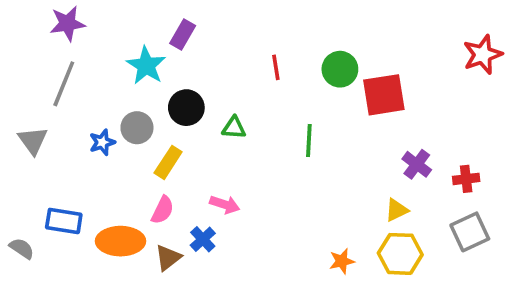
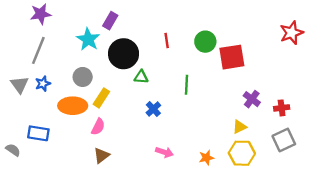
black circle: (186, 108) -> (124, 54), moved, size x1.4
blue star: (102, 142) -> (43, 84), moved
pink arrow: (225, 205) -> (164, 152), moved
blue cross: (203, 239) -> (153, 109), moved
orange ellipse: (121, 241) -> (73, 106), moved

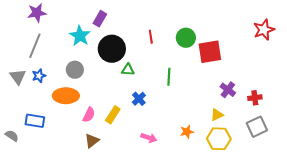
yellow rectangle: (101, 98) -> (113, 115), moved
orange star: (206, 158) -> (187, 132), moved

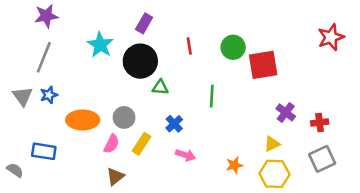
purple rectangle: (100, 19) -> (144, 23), moved
gray circle: (75, 70) -> (124, 117), moved
pink arrow: (149, 138) -> (185, 155), moved

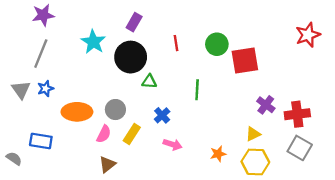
red cross: (320, 122) -> (297, 114), size x1.5
gray square: (322, 159) -> (300, 148), turned -35

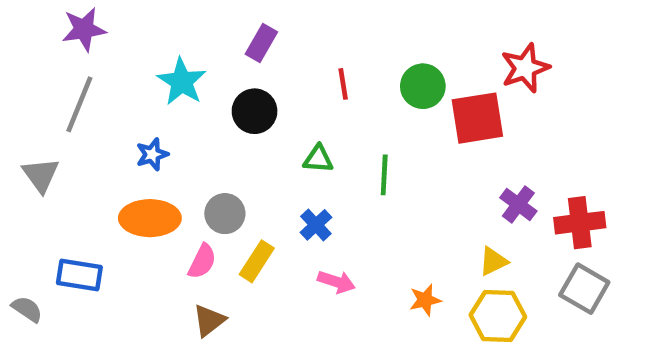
red star: (308, 35) -> (525, 68), moved
black circle: (131, 57) -> (255, 111), size x0.7
green triangle: (149, 82) -> (318, 159), moved
blue star: (45, 89) -> (152, 154), moved

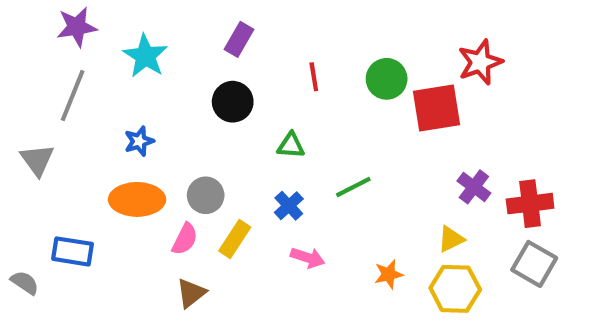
cyan star: (182, 82) -> (145, 56), moved
green line: (384, 175) -> (353, 187), moved, turned 60

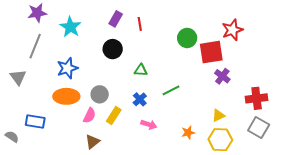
red line: (314, 77) -> (140, 24), moved
blue star: (139, 141) -> (67, 68), size x1.5
purple cross: (474, 187) -> (222, 76), moved

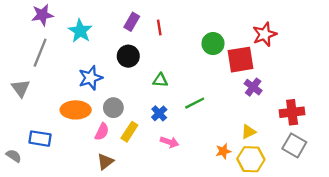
blue star: (67, 68) -> (90, 78), moved
orange star: (188, 133) -> (223, 151), moved

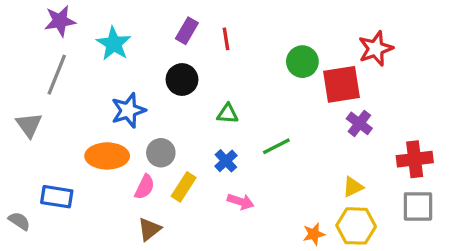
gray square: (294, 145) -> (418, 206), turned -30
orange star: (223, 151) -> (314, 234), moved

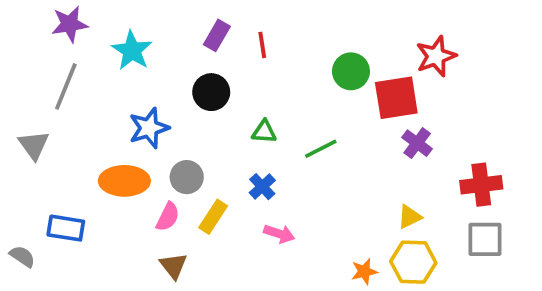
green line: (276, 146) -> (321, 149), moved
brown triangle: (149, 229) -> (173, 266), turned -30

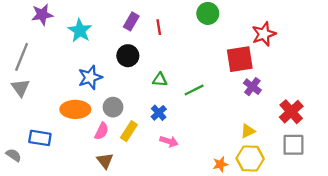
green circle: (351, 71) -> (208, 13), moved
gray line: (66, 86) -> (22, 57), moved
red cross: (481, 185) -> (291, 112), turned -35

